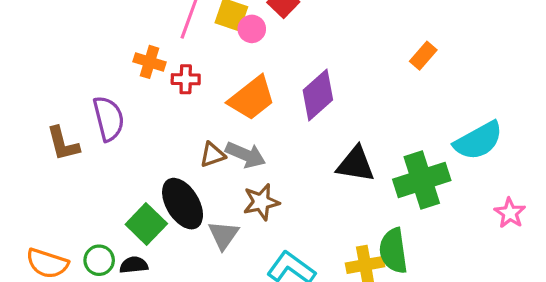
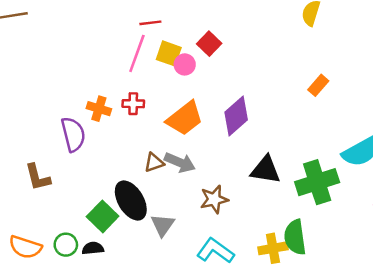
orange cross: (149, 62) -> (99, 109), moved
brown L-shape: (63, 144) -> (38, 177), moved
brown star: (261, 202) -> (214, 199), moved

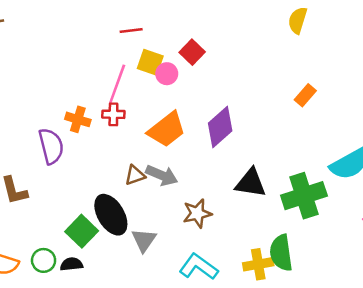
pink line: (137, 53) -> (117, 84), moved

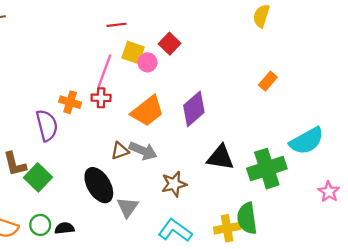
green square: (82, 231) -> (38, 177), moved

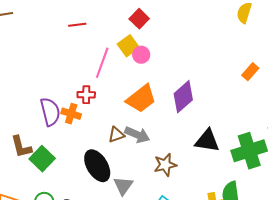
red line: (116, 25) -> (77, 25), moved
red square: (170, 44) -> (139, 19), moved
yellow square: (133, 52) -> (128, 46), turned 35
red cross: (101, 98) -> (86, 95), moved
orange cross: (70, 102) -> (71, 114), moved

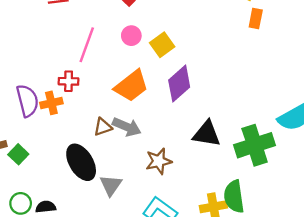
yellow square: (128, 46) -> (162, 45), moved
orange rectangle: (250, 72) -> (256, 19), moved, turned -30
orange cross: (71, 114) -> (51, 103), turned -30
green square: (42, 159) -> (18, 154), size x0.7

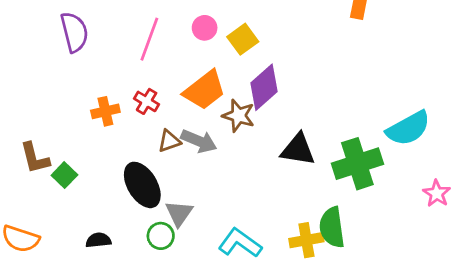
red cross: (69, 81) -> (147, 101), moved, turned 30
purple semicircle: (27, 101) -> (74, 32), moved
brown star: (159, 161) -> (239, 116), moved, turned 30
green circle: (21, 203) -> (161, 236), moved

